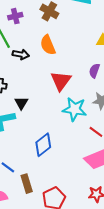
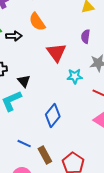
cyan star: (75, 109) -> (75, 76), size x0.7

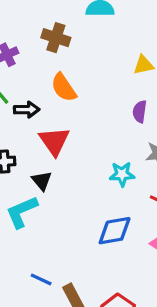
red triangle: (56, 52) -> (54, 141), moved
blue diamond: (53, 116) -> (115, 231), moved, turned 40

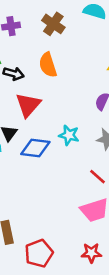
cyan star: (122, 174) -> (69, 135), moved
blue diamond: (115, 231) -> (35, 148), moved

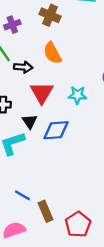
cyan star: (69, 135) -> (77, 95), moved

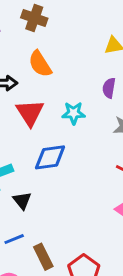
black triangle: (30, 122) -> (22, 201), moved
blue line: (22, 195) -> (14, 239), turned -49

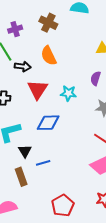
blue line: (14, 239) -> (43, 163), moved
brown rectangle: (43, 257) -> (21, 177), moved

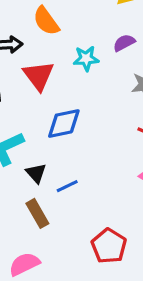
purple semicircle: (96, 78) -> (124, 43), turned 56
cyan star: (68, 93) -> (86, 58), moved

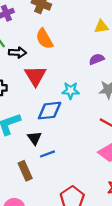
cyan star: (86, 58) -> (71, 91), moved
black triangle: (36, 173) -> (34, 138), moved

